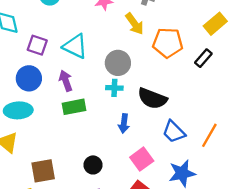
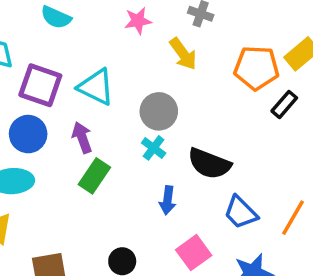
orange pentagon: (168, 43) -> (256, 68), moved
purple square: (37, 45) -> (40, 85), size x1.4
cyan cross: (114, 88) -> (154, 148), turned 35
green rectangle: (74, 107) -> (94, 176), turned -45

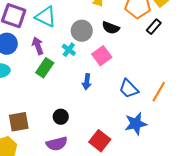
cyan cross: (154, 148) -> (69, 50), moved
black semicircle: (209, 164) -> (111, 28), moved, size x0.7
pink square: (194, 253) -> (102, 56), moved

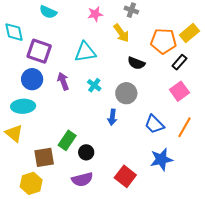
cyan triangle: (46, 17) -> (85, 52), moved, turned -35
gray circle: (82, 31) -> (126, 93), moved
pink square: (102, 56) -> (179, 91), moved
green rectangle: (45, 68) -> (67, 140), moved

